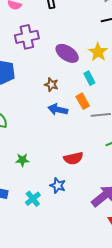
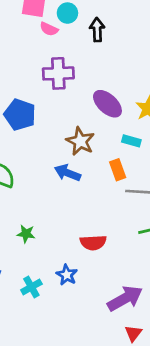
cyan rectangle: (89, 78) -> (131, 141), turned -56
brown star: (51, 85) -> (80, 141), size x1.5
blue arrow: (58, 109) -> (67, 173), moved

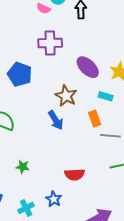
blue arrow: (67, 173) -> (56, 120), turned -144

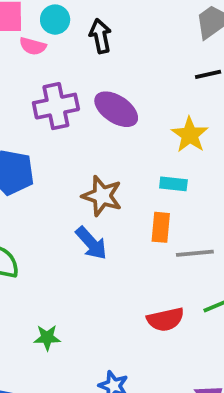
purple ellipse: (88, 67) -> (116, 109), moved
orange rectangle: (95, 118) -> (161, 227), turned 35
red semicircle: (75, 175) -> (165, 319), moved

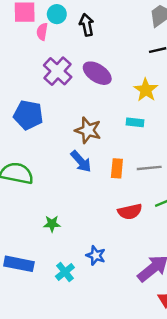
pink semicircle: (33, 46) -> (42, 32), turned 84
purple cross: (56, 106) -> (58, 71), turned -36
orange rectangle: (161, 227) -> (117, 168), moved

